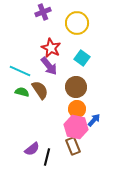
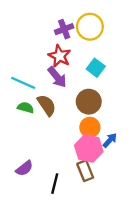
purple cross: (43, 12) -> (64, 29), moved
purple semicircle: (32, 149) -> (24, 168), moved

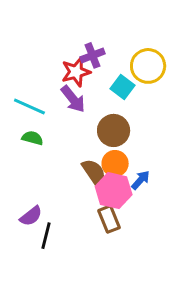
yellow circle: (90, 27) -> (148, 66), moved
purple cross: (64, 29) -> (93, 55), moved
red star: (59, 56) -> (76, 72), turned 30
brown semicircle: (47, 105) -> (94, 173), moved
black line: (55, 184) -> (46, 236), moved

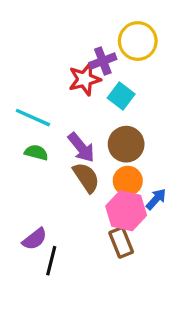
yellow circle: (148, 66) -> (138, 41), moved
cyan square: (123, 87) -> (121, 96), moved
purple arrow: (73, 99) -> (81, 148), moved
brown semicircle: (94, 173) -> (86, 177), moved

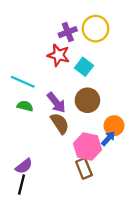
purple cross: (103, 61) -> (68, 32), moved
red star: (85, 79) -> (59, 55), turned 30
orange circle: (128, 181) -> (114, 126), moved
black line: (51, 261) -> (22, 185), moved

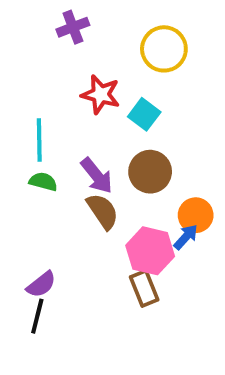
purple cross: (68, 32) -> (73, 27), moved
cyan line: (23, 82) -> (39, 140), turned 65

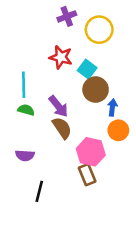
purple cross: (73, 27) -> (67, 16), moved
brown circle: (150, 172) -> (96, 90), moved
blue arrow: (186, 237) -> (112, 108), moved, turned -35
purple semicircle: (41, 284) -> (25, 155), moved, turned 42
black line: (37, 316) -> (39, 191), moved

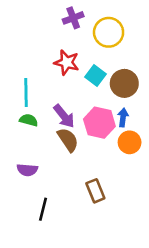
brown circle: (96, 90) -> (124, 83), moved
pink hexagon: (91, 152) -> (99, 123), moved

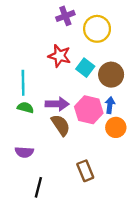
purple arrow: (64, 116) -> (57, 104), turned -50

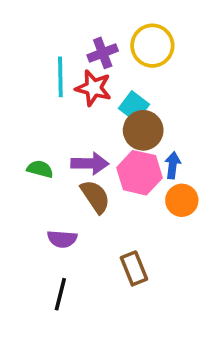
purple cross: (65, 16) -> (103, 53), moved
brown circle: (111, 75) -> (143, 130), moved
cyan line: (23, 83) -> (60, 77), moved
purple semicircle: (24, 152) -> (62, 239), moved

